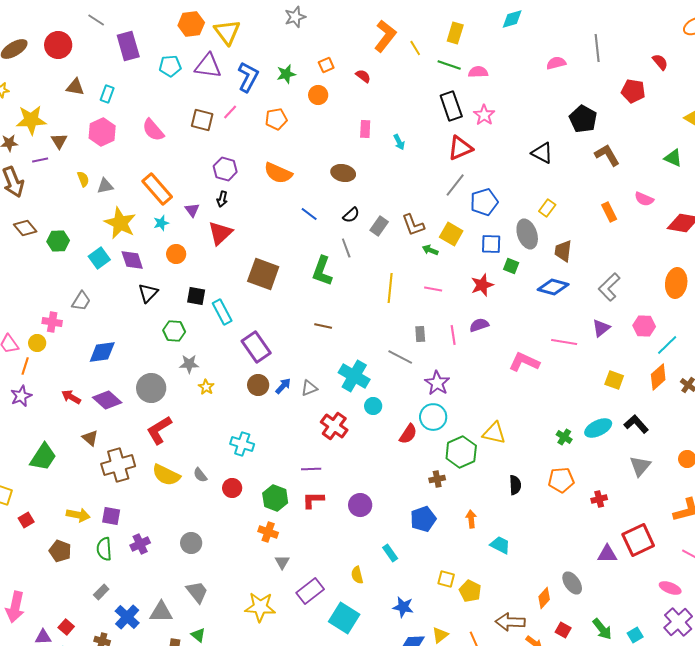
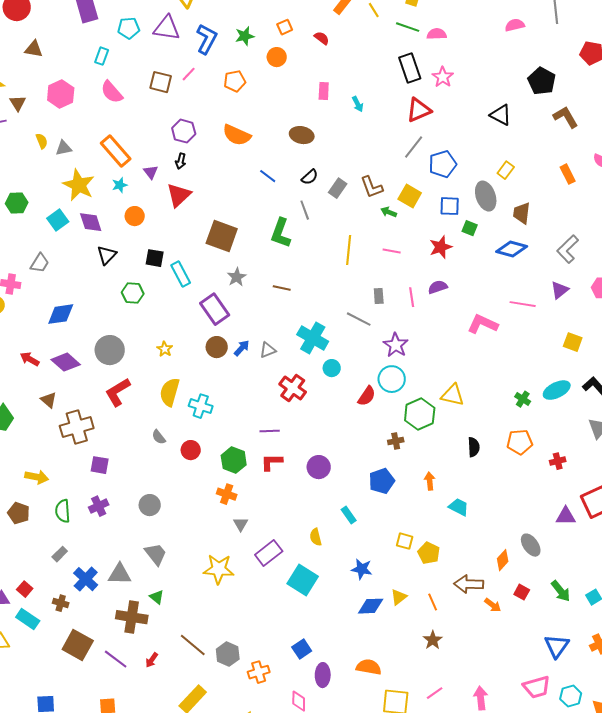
cyan rectangle: (107, 94) -> (102, 56), moved
gray star: (189, 364) -> (237, 277), moved, turned -30
yellow semicircle: (166, 475) -> (170, 392), moved, turned 80
purple square: (111, 516) -> (100, 465), moved

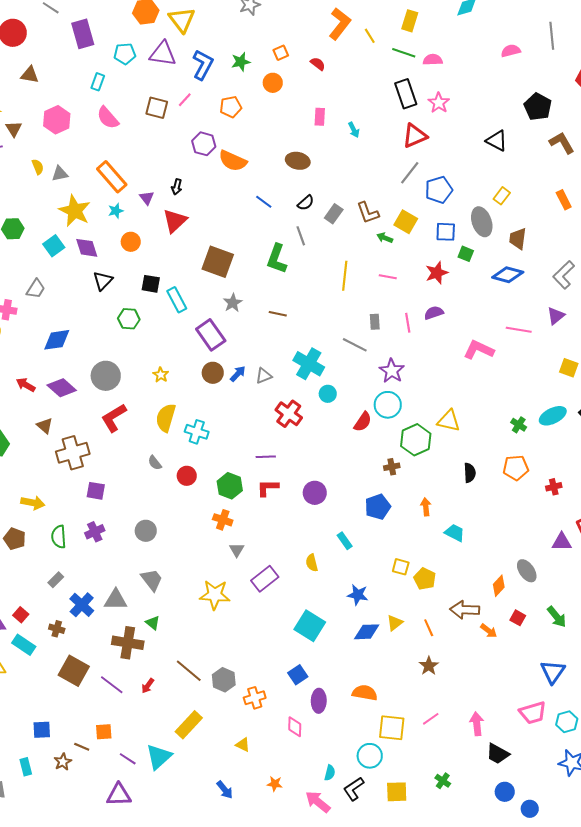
purple hexagon: (184, 131) -> (204, 144), moved
cyan square: (303, 580) -> (310, 626), moved

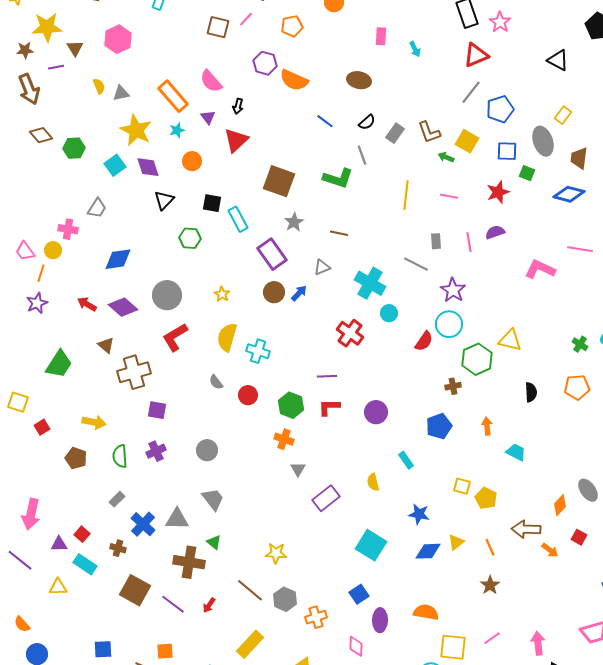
pink semicircle: (108, 118) -> (211, 81), moved
green L-shape: (277, 259) -> (338, 178), turned -92
gray triangle: (264, 376) -> (322, 267), moved
yellow star: (215, 595) -> (276, 553), moved, size x0.7

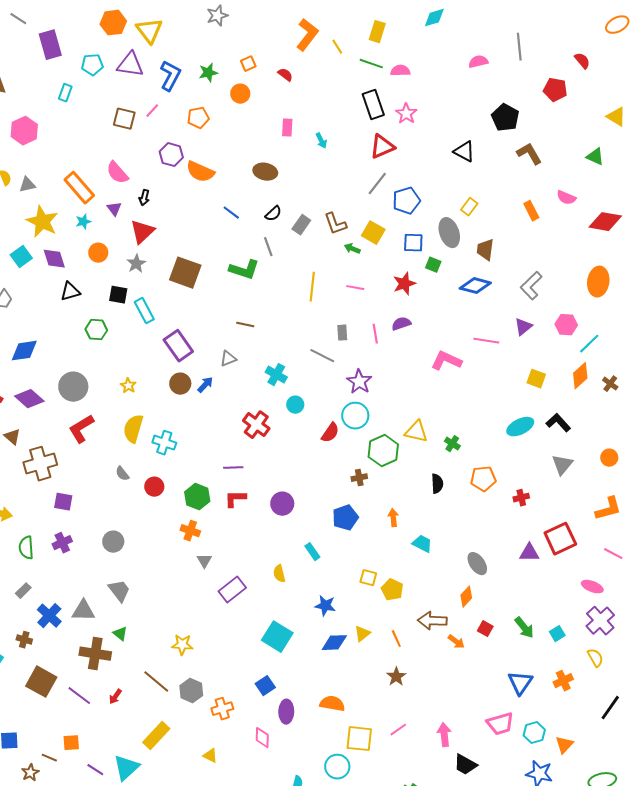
black triangle: (164, 200) -> (70, 292), turned 30
gray star: (294, 222) -> (136, 264), moved
cyan cross: (370, 283) -> (276, 375), size x0.7
green cross: (580, 344) -> (452, 444), moved
gray ellipse: (588, 490) -> (477, 564), moved

